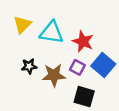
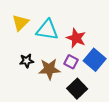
black square: (84, 97) -> (77, 89), turned 30

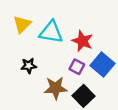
brown star: (49, 69) -> (56, 88), moved

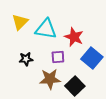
purple square: (77, 67) -> (58, 57), moved, turned -32

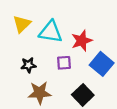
red star: (74, 37) -> (82, 41), turned 30
brown star: (50, 79) -> (40, 93), moved

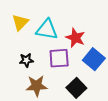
red star: (82, 41) -> (75, 38), turned -30
purple square: (64, 63) -> (59, 58), size x1.5

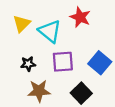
cyan triangle: (47, 30) -> (50, 31), turned 30
red star: (75, 38) -> (80, 17), moved

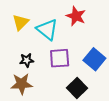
brown star: (39, 91) -> (22, 84), moved

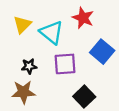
blue square: (94, 59) -> (102, 52), moved

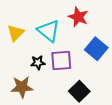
yellow triangle: (22, 25) -> (16, 33), moved
black star: (29, 66) -> (38, 63), moved

